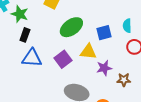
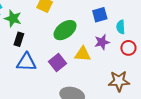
blue square: (104, 33) -> (100, 15), moved
purple star: (104, 68) -> (102, 42), moved
brown star: (124, 80) -> (119, 81), size x1.5

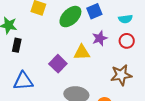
cyan semicircle: (121, 27) -> (125, 19), moved, turned -88
green ellipse: (65, 30) -> (70, 17), moved
blue triangle: (26, 62) -> (23, 81), moved

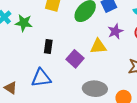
black rectangle: (17, 45) -> (48, 46), moved

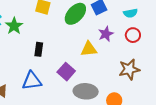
green star: (24, 23) -> (14, 26), turned 30
purple square: (75, 59) -> (66, 72), moved

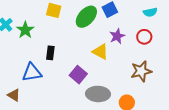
cyan semicircle: (130, 13) -> (150, 12), moved
yellow triangle: (89, 49) -> (100, 52), turned 36
blue triangle: (32, 81) -> (32, 73), moved

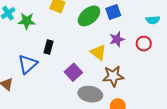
green star: (25, 30) -> (27, 21), turned 30
brown star: (141, 71) -> (113, 76), moved
blue triangle: (32, 73) -> (28, 64), turned -40

